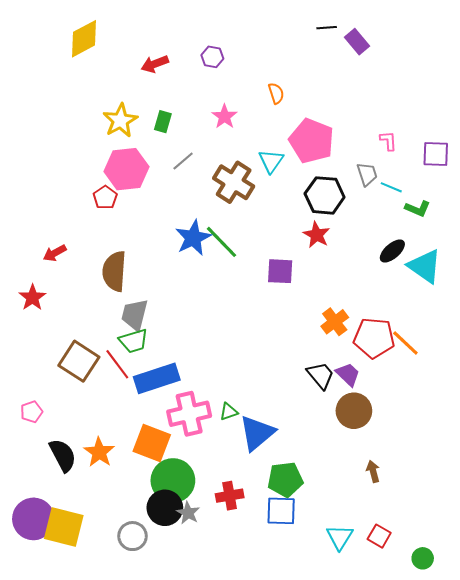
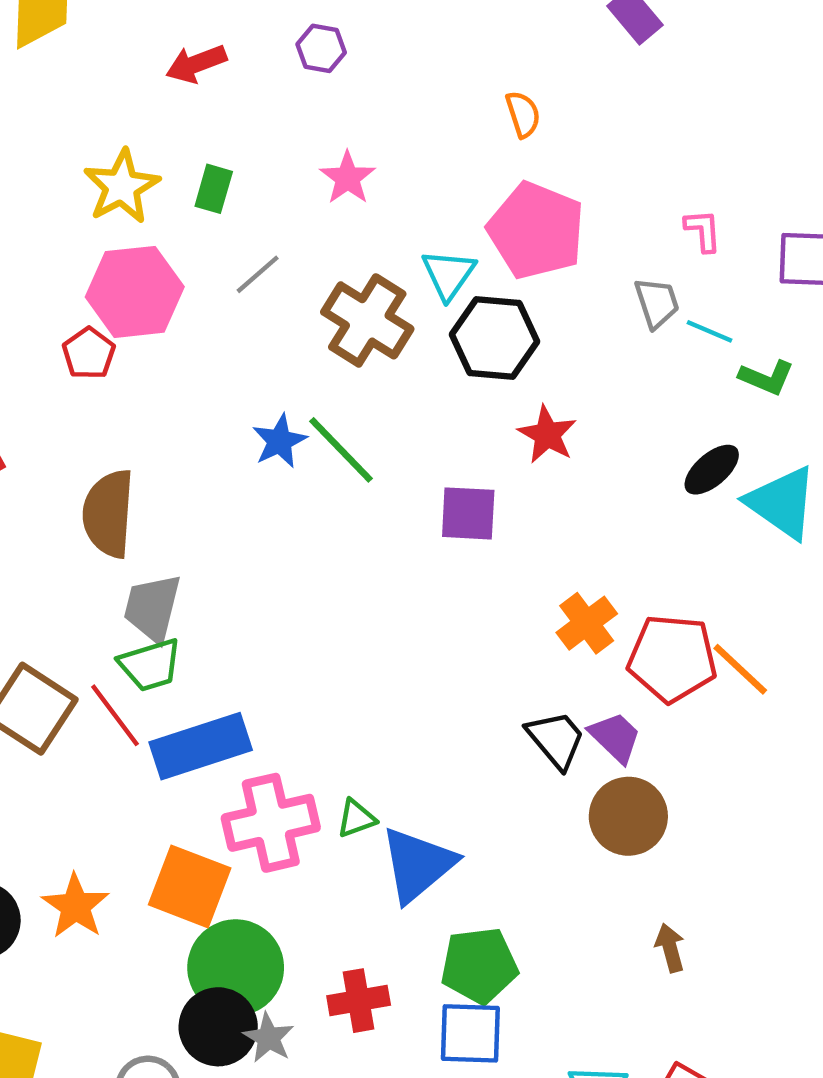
orange semicircle: (276, 93) -> (523, 114), moved
black hexagon: (325, 195) -> (495, 338), moved
blue star: (193, 238) -> (280, 441), size x0.7

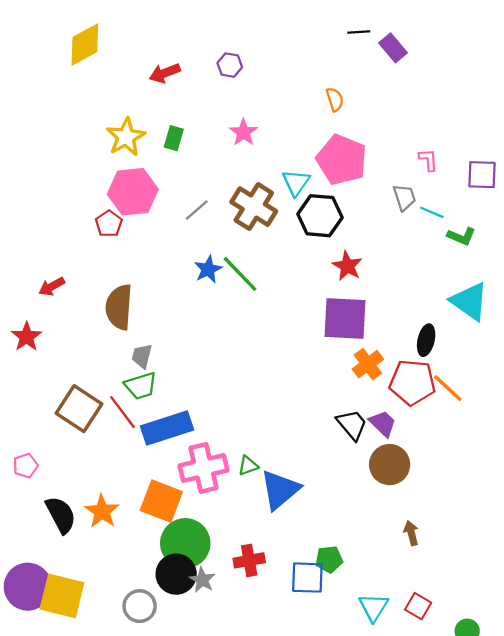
gray line: (258, 274) -> (197, 210), moved
black ellipse: (712, 470) -> (426, 340), moved, turned -36
purple square: (468, 513) -> (345, 318), moved, size x1.5
gray trapezoid: (152, 608) -> (142, 356), size x0.7
green pentagon: (479, 965) -> (329, 559), moved, size x0.7

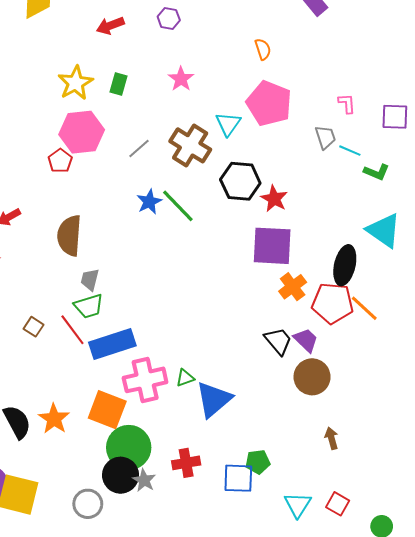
black hexagon: (320, 216) -> (240, 181), moved
black ellipse: (426, 340) -> (345, 265), size x1.4
brown square: (79, 409) -> (34, 327), size x0.5

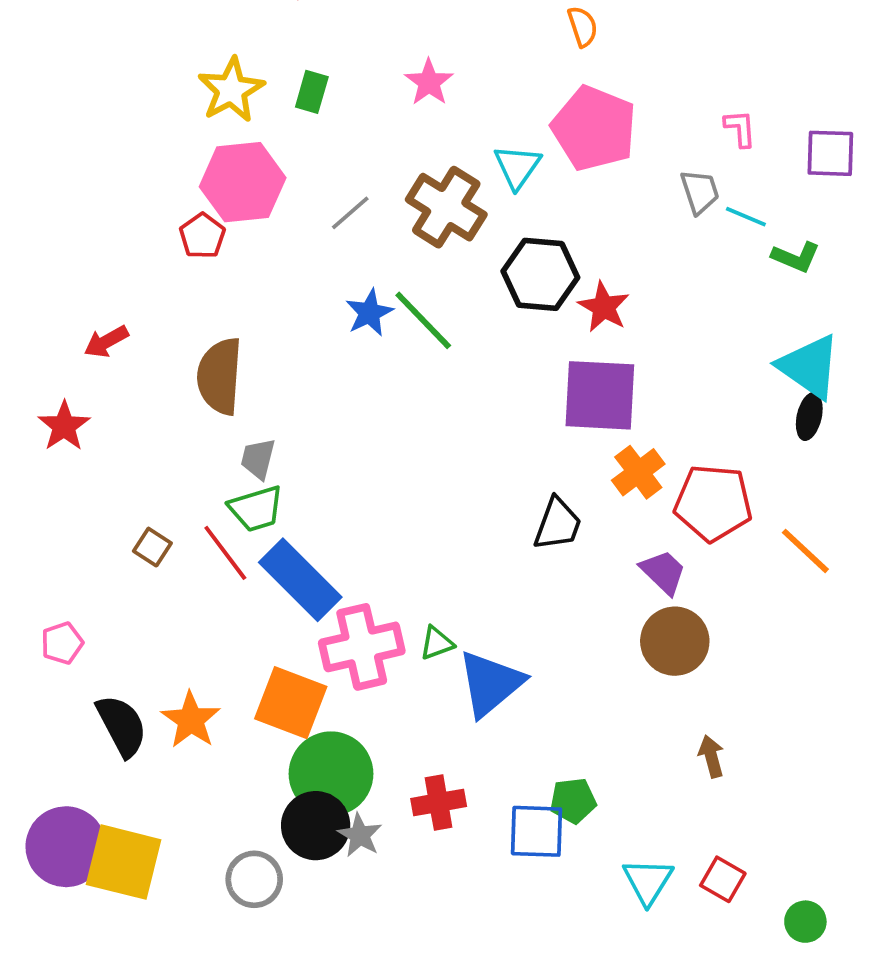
black ellipse: (345, 265) -> (809, 416), moved, size x0.6
orange line: (364, 308) -> (805, 551), moved
black trapezoid: (278, 341) -> (558, 524), moved, turned 60
blue rectangle: (112, 344) -> (300, 580), turned 63

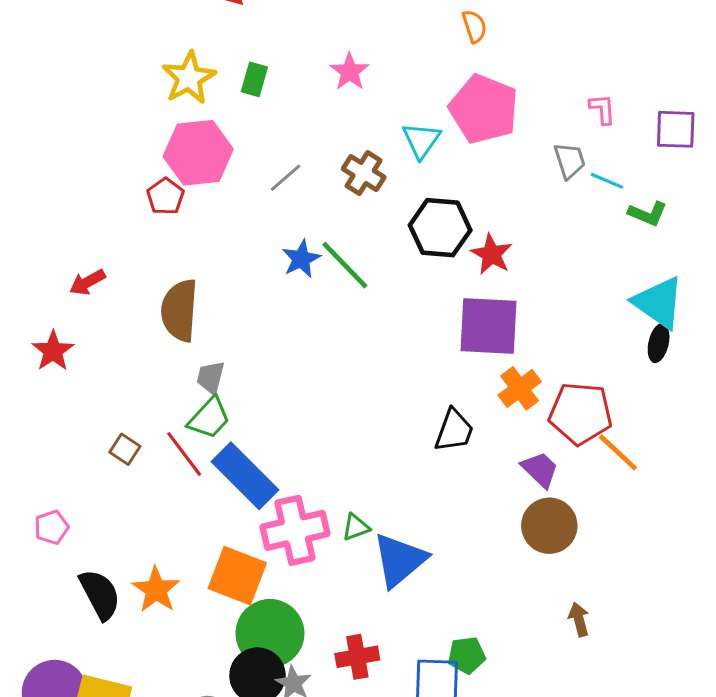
brown cross: (446, 207) -> (364, 173), size x0.7
green trapezoid: (256, 509) -> (209, 418), turned -30
orange line: (805, 551) -> (618, 452), moved

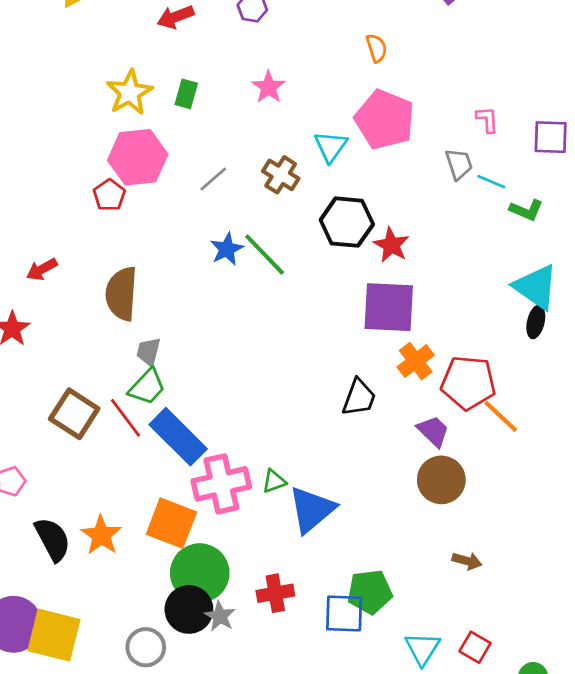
brown square: (125, 449) -> (74, 414), size x1.8
brown arrow: (579, 619) -> (467, 561), turned 120
green pentagon: (467, 655) -> (370, 592), size x1.4

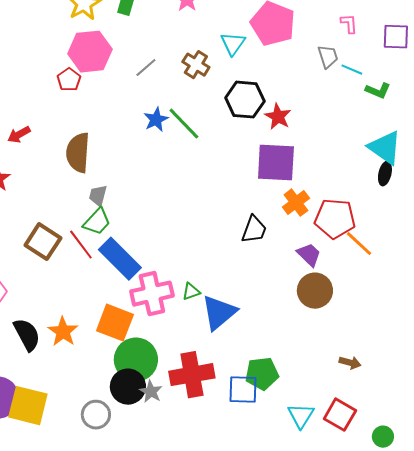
brown arrow: (467, 561) -> (350, 363), moved
red cross: (275, 593) -> (192, 375), size x1.6
red square: (475, 647) -> (340, 415), size x1.4

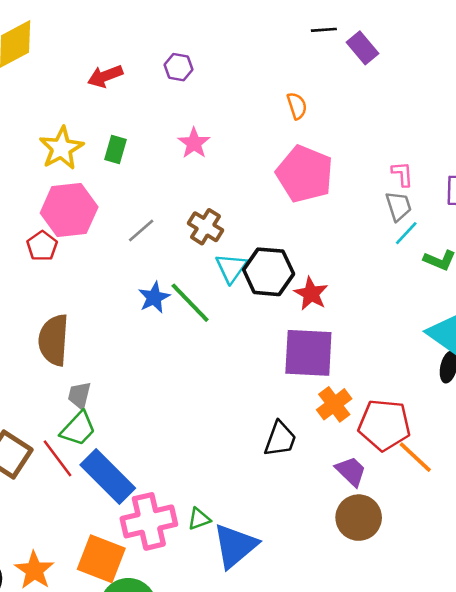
cyan triangle: (233, 44) -> (231, 268), moved
gray trapezoid: (328, 57) -> (399, 206), moved
cyan line: (352, 70) -> (406, 233), turned -70

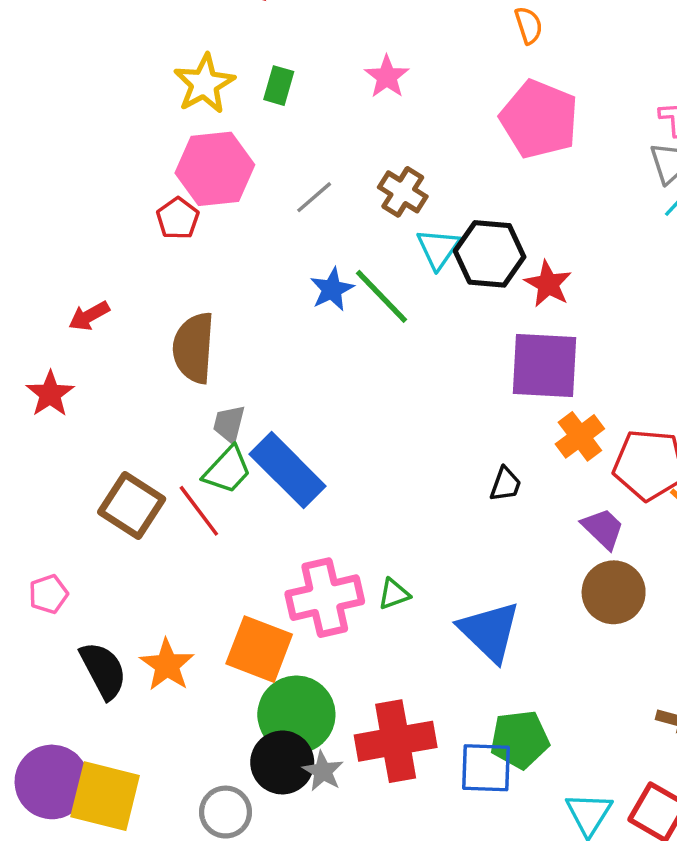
black trapezoid: (280, 439) -> (506, 484), size x0.7
blue rectangle: (108, 476) -> (288, 470), moved
blue triangle: (235, 546) -> (490, 631), moved, turned -36

